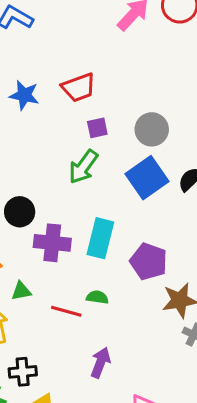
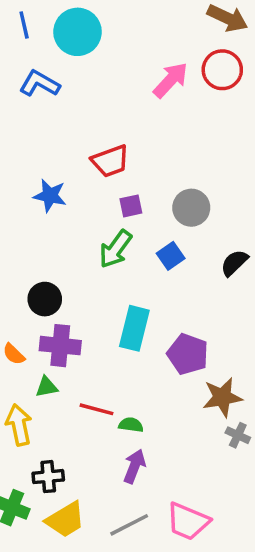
blue star: (24, 95) -> (50, 196), moved
blue square: (147, 178) -> (171, 256), moved, size x0.6
purple cross: (52, 243) -> (60, 346), moved
green semicircle: (97, 297) -> (131, 425), moved

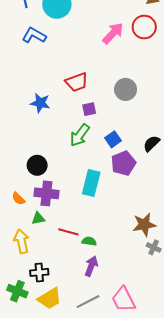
gray circle: (191, 208) -> (126, 89), moved
purple pentagon: (188, 354) -> (123, 163), moved, turned 30
pink trapezoid: (188, 521) -> (123, 299), turned 40

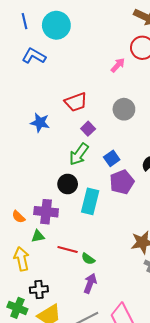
pink arrow: (113, 33) -> (118, 65), moved, size x0.7
purple square: (89, 109) -> (88, 129), turned -32
black circle: (37, 165) -> (68, 184), moved
green semicircle: (89, 241) -> (88, 259), turned -152

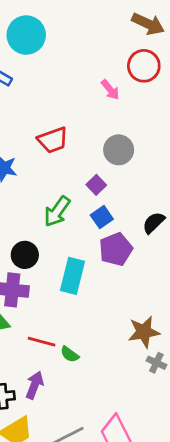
pink arrow: (118, 65) -> (110, 90), turned 98
purple square: (88, 129) -> (96, 185), moved
black circle: (68, 184) -> (25, 255), moved
purple arrow: (90, 283) -> (35, 385), moved

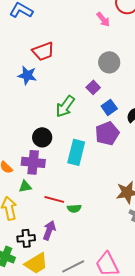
red trapezoid: (53, 140) -> (43, 51), moved
blue square: (102, 217) -> (109, 107), moved
green semicircle: (70, 354) -> (74, 208), turned -40

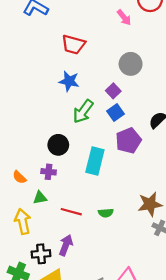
red trapezoid: (43, 51) -> (73, 44), moved, turned 35
blue star: (27, 75) -> (69, 81), moved
blue square: (109, 107) -> (115, 112), moved
purple cross: (33, 162) -> (49, 172), size x0.6
green semicircle: (74, 208) -> (106, 213), moved

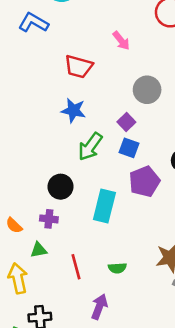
pink arrow: (124, 18) -> (121, 41), moved
blue square: (115, 112) -> (129, 148), turned -35
red line: (71, 212) -> (76, 267), turned 60
purple arrow: (66, 245) -> (99, 307), moved

